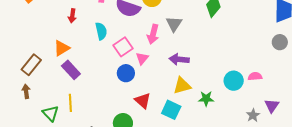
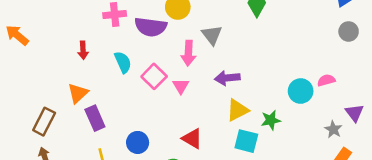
purple rectangle: (71, 70) -> (95, 118), turned 30
blue circle: (126, 73) -> (138, 142), moved
cyan square: (171, 110) -> (246, 141), moved

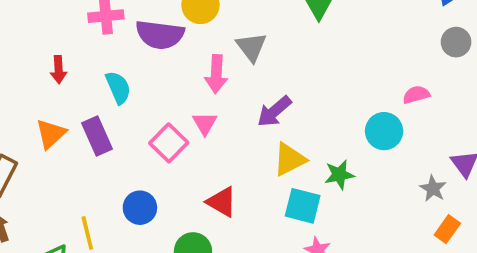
pink square: (154, 76) -> (169, 143), moved
purple arrow: (227, 78) -> (274, 111), turned -35
pink semicircle: (326, 80) -> (416, 95), moved
purple rectangle: (95, 118) -> (97, 136), moved

